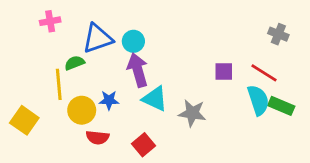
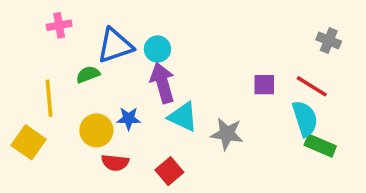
yellow line: (59, 84) -> (49, 98), moved
green rectangle: (281, 106) -> (320, 146), moved

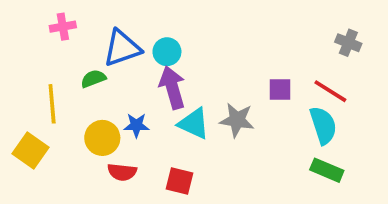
gray star: (227, 134) -> (237, 120), moved
green rectangle: (320, 146) -> (327, 170), moved
red square: (169, 171) -> (180, 181), turned -36

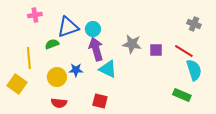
gray star: (237, 120) -> (132, 44), moved
cyan semicircle: (323, 125) -> (194, 70), moved
red semicircle: (122, 172) -> (59, 103), moved

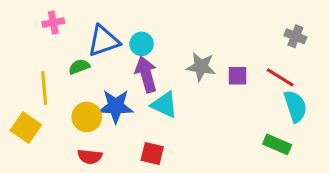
blue star: (76, 70) -> (116, 106), size x1.6

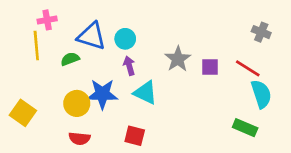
blue triangle: (104, 41) -> (92, 36), turned 36
gray star: (201, 67) -> (178, 59), turned 30
purple arrow: (146, 74) -> (129, 66), size x0.6
yellow line: (44, 88) -> (36, 46), moved

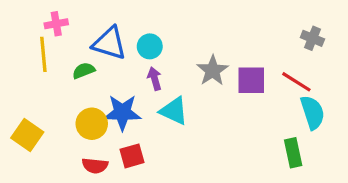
purple square: (210, 67) -> (251, 80), size x1.4
green rectangle: (245, 128) -> (293, 153), turned 55
red square: (135, 136) -> (132, 156), moved, turned -30

